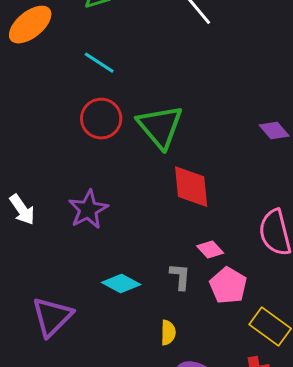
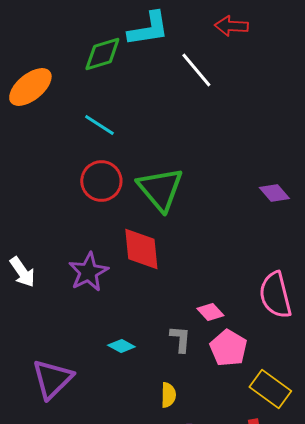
red diamond: (191, 187) -> (141, 249), moved
cyan diamond: (121, 284) -> (121, 346), size x0.7

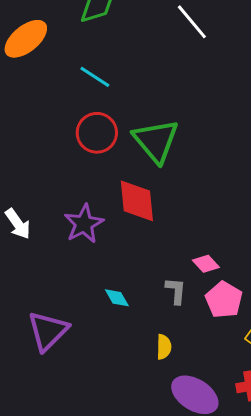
cyan diamond: (121, 346) -> (117, 298), turned 32

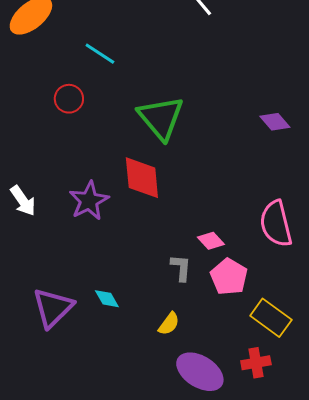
red circle: (97, 133) -> (69, 99), moved, size x0.7
cyan diamond: (117, 298) -> (107, 299), moved
yellow semicircle: (164, 347) -> (169, 324), turned 35

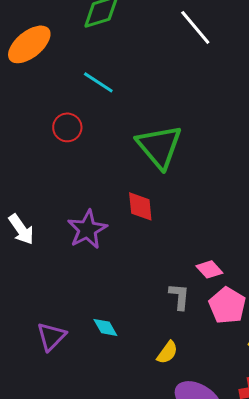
red diamond: (142, 178) -> (140, 206), size x0.7
purple triangle: (53, 308) -> (51, 336), size x0.7

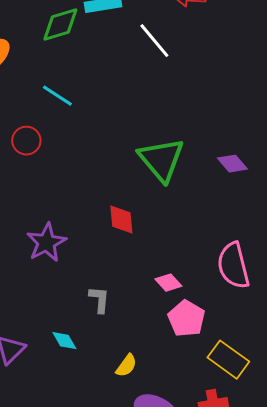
green triangle: (159, 146) -> (161, 160), moved
red diamond: (140, 206) -> (121, 220), moved
gray L-shape: (179, 296) -> (99, 300), moved

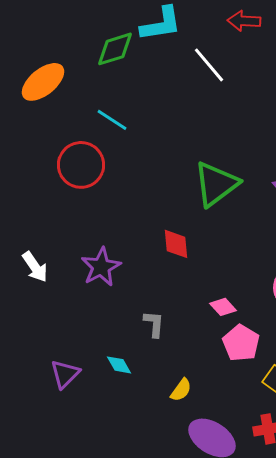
red circle: (26, 141) -> (81, 165), size x1.6
green triangle: (161, 160) -> (216, 184), turned 33

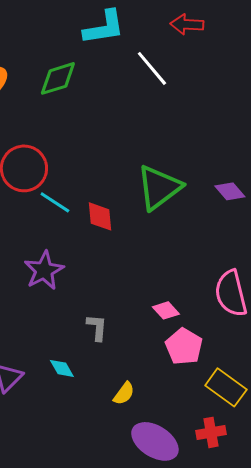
green diamond: (115, 49) -> (58, 78), moved
cyan line: (112, 120) -> (55, 202), moved
red diamond: (176, 244) -> (100, 216), moved

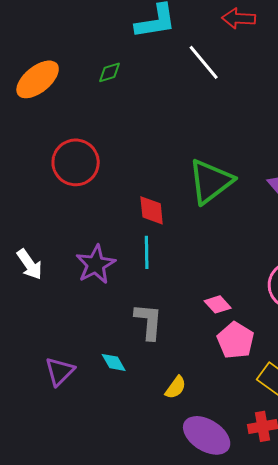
green diamond: (58, 78) -> (110, 72), size x0.6
cyan line: (55, 202) -> (147, 252), moved, turned 56
gray L-shape: (97, 327) -> (149, 321), size x1.4

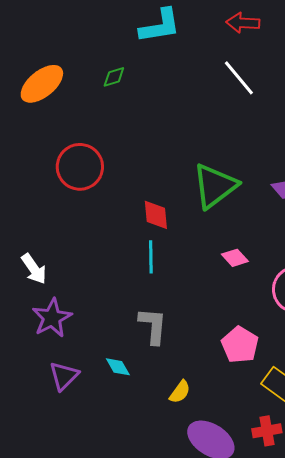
white line: (204, 62) -> (239, 78), moved
purple star: (96, 264) -> (52, 318), moved
pink diamond: (218, 304) -> (235, 258), moved

